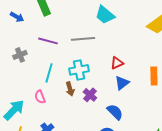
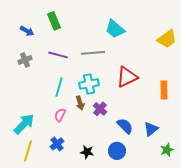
gray cross: (20, 55) -> (25, 60), moved
red triangle: (117, 63) -> (127, 77), size x1.6
blue triangle: (122, 83) -> (151, 129), moved
pink semicircle: (40, 97) -> (60, 115), moved, turned 48

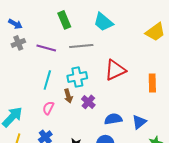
green rectangle: (54, 21) -> (64, 20), moved
gray cross: (25, 60) -> (18, 43), moved
blue semicircle: (125, 126) -> (113, 119), turned -54

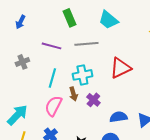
blue arrow: (15, 24) -> (20, 22), turned 88
gray cross: (18, 43) -> (22, 62), moved
pink semicircle: (48, 108) -> (53, 106), size x1.5

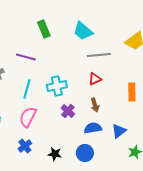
gray line: (86, 44) -> (99, 55), moved
red triangle: (120, 68) -> (95, 79), size x0.6
brown arrow: (73, 94) -> (95, 105), moved

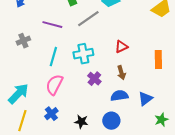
gray line: (99, 55) -> (88, 19), moved, turned -30

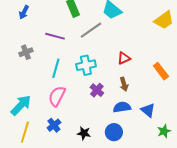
orange rectangle: (158, 60) -> (161, 71), turned -36
blue triangle: (145, 99) -> (148, 110), turned -42

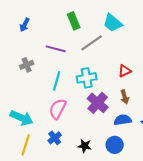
purple cross: (97, 90) -> (98, 103), size x1.5
cyan arrow: (21, 105) -> (22, 118), turned 70

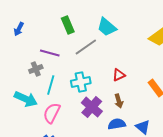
gray cross: (27, 65) -> (36, 69), moved
cyan arrow: (22, 118) -> (26, 99), moved

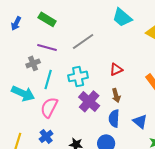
green rectangle: (68, 25) -> (47, 19), moved, turned -36
cyan trapezoid: (107, 27) -> (122, 17), moved
blue semicircle: (117, 124) -> (114, 118), turned -78

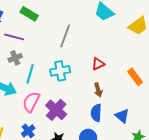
gray line: (83, 41) -> (65, 36), turned -35
purple line: (47, 47) -> (14, 37), moved
purple cross: (89, 101) -> (56, 110), moved

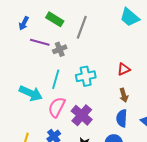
gray line: (65, 36) -> (82, 27), moved
gray cross: (15, 58) -> (60, 49), moved

